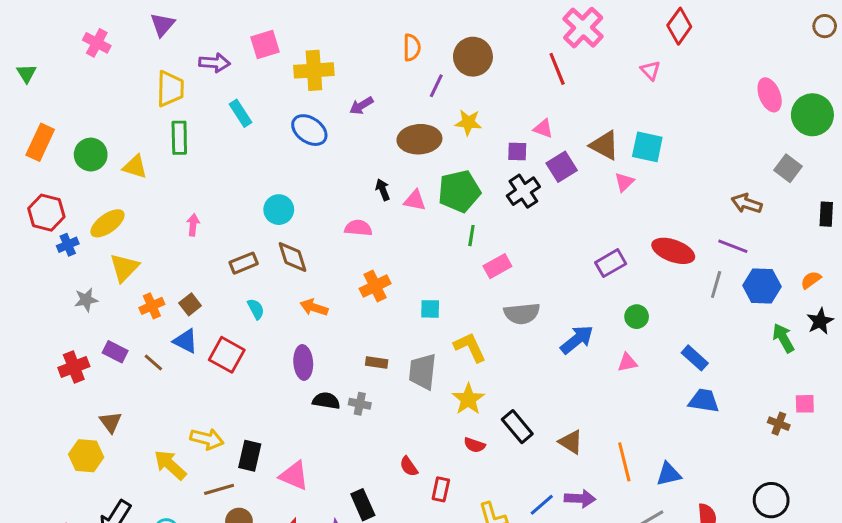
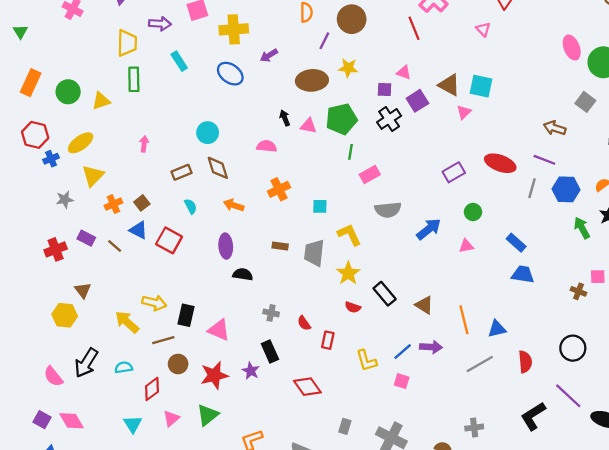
yellow triangle: (135, 167) -> (101, 101), turned -36
gray cross: (360, 404) -> (271, 313), moved

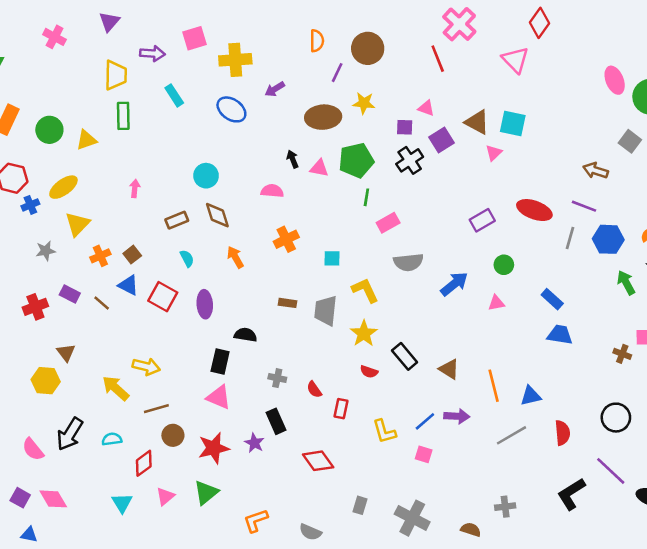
pink triangle: (483, 29) -> (515, 60), size x1.6
orange arrow: (234, 205) -> (235, 257), turned 42
purple ellipse: (226, 246) -> (205, 304), moved
black rectangle: (186, 315) -> (220, 362), moved

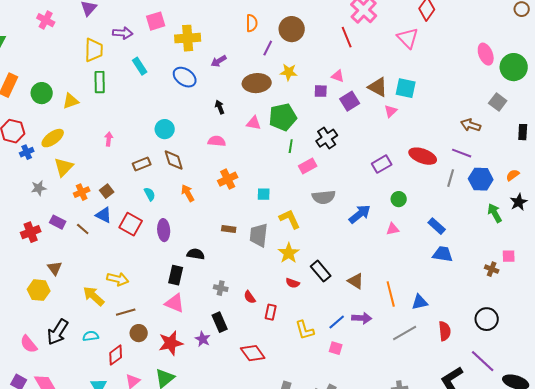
black arrow: (293, 159) -> (220, 107), moved
black cross: (410, 160) -> (327, 138), moved

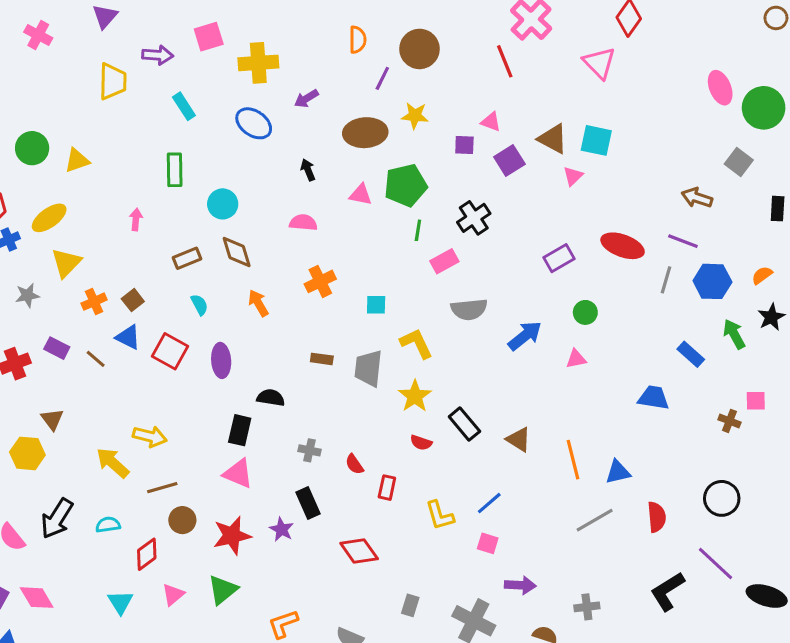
green rectangle: (100, 82) -> (175, 170), moved
blue rectangle: (437, 226) -> (691, 354), moved
purple arrow: (362, 318) -> (520, 585), moved

